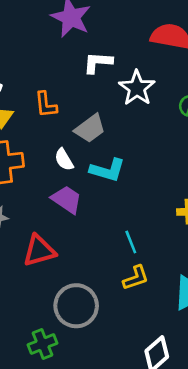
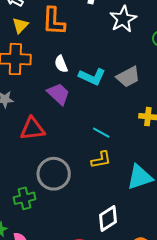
orange L-shape: (46, 105) -> (54, 21), size x1.4
gray trapezoid: (90, 128) -> (128, 77), moved
cyan line: (131, 242) -> (101, 133), turned -48

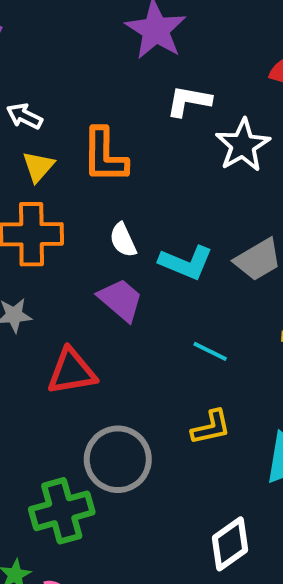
cyan line: (101, 133) -> (210, 351), moved
green cross: (24, 198) -> (62, 511), size x1.4

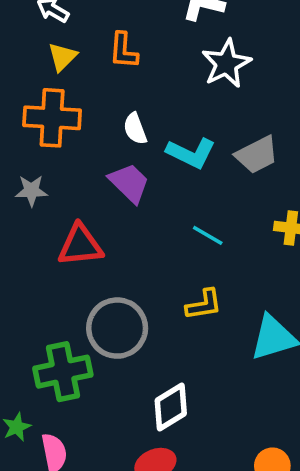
white star: (243, 145) -> (226, 64), moved
orange L-shape: (105, 155) -> (123, 51), size x0.7
white diamond: (230, 544) -> (171, 407), moved

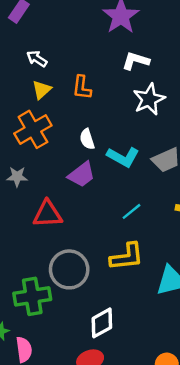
orange cross: (52, 118) -> (33, 129), turned -36
purple trapezoid: (129, 183) -> (82, 175), turned 96
cyan line: (208, 235) -> (131, 211), turned -72
yellow L-shape: (204, 305) -> (127, 257), size x1.4

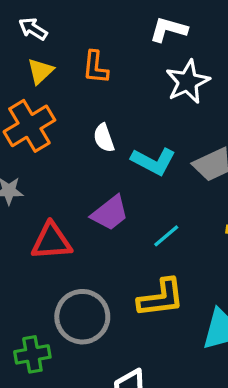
purple trapezoid: (82, 175) -> (110, 213), moved
green cross: (32, 296) -> (32, 354), size x0.7

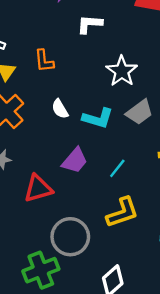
white star: (188, 82) -> (122, 71), moved
green cross: (32, 354) -> (41, 270), size x1.4

